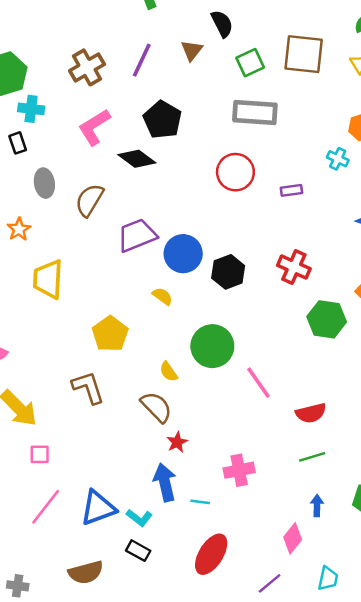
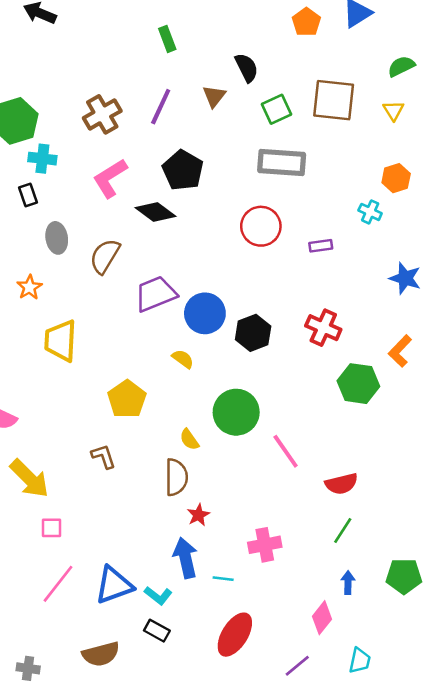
brown L-shape: (88, 387) -> (104, 456), size x0.7
brown semicircle: (156, 407) -> (176, 477), turned 44
green line: (312, 457) -> (343, 531), turned -40

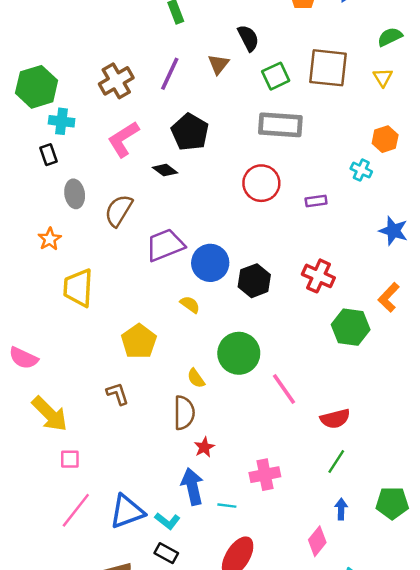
black diamond: (156, 212) -> (165, 170), size x0.7

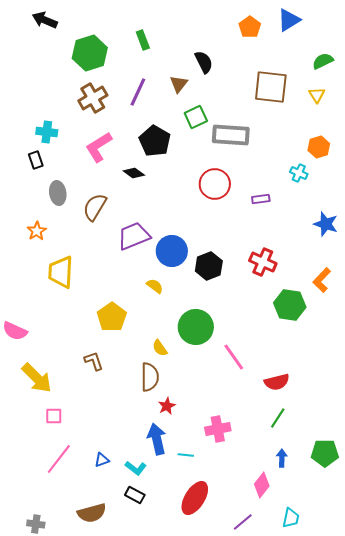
green square: (276, 76) -> (196, 117), moved
green hexagon: (37, 87) -> (90, 53), moved
blue triangle: (127, 511) -> (102, 460), size x0.5

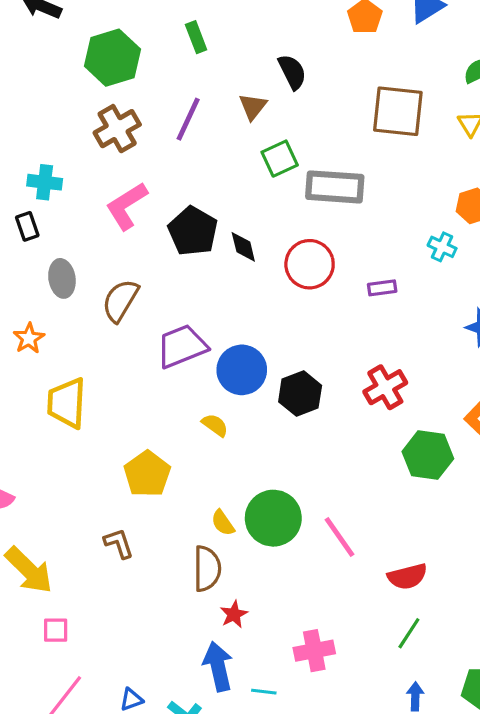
black pentagon: (155, 141) -> (193, 231), moved
black diamond: (134, 173) -> (243, 247), moved, turned 40
red cross: (263, 262) -> (385, 387), turned 36
green circle: (196, 327) -> (273, 518), moved

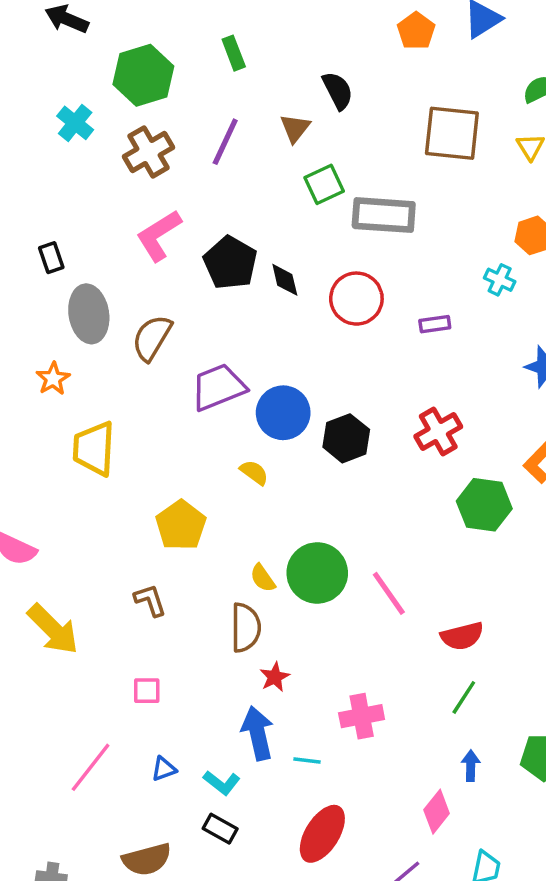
cyan cross: (45, 182) -> (75, 123), moved, turned 32
gray ellipse: (62, 278) -> (89, 314), size x1.4
pink square: (56, 630) -> (147, 691), moved

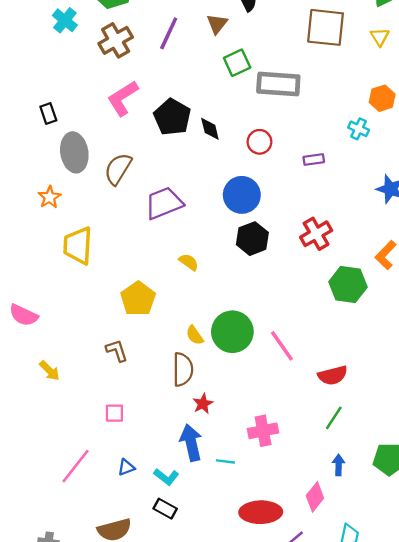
red circle: (356, 299) -> (259, 142), size x0.7
blue circle: (283, 413) -> (242, 195), moved
yellow arrow: (53, 629) -> (50, 371), size x0.6
red ellipse: (322, 834) -> (261, 512), moved, turned 57

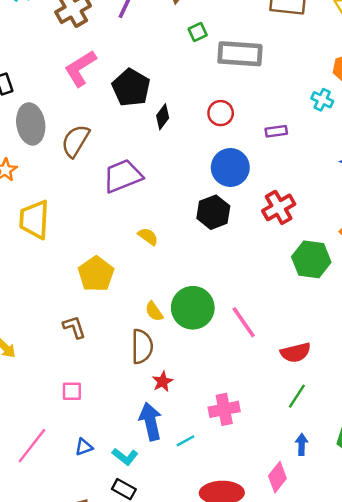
green square: (237, 63) -> (198, 32), size x0.7
black diamond: (210, 129) -> (163, 117), moved, turned 50
blue circle: (242, 195) -> (230, 167), moved
cyan line: (225, 461) -> (186, 441), turned -36

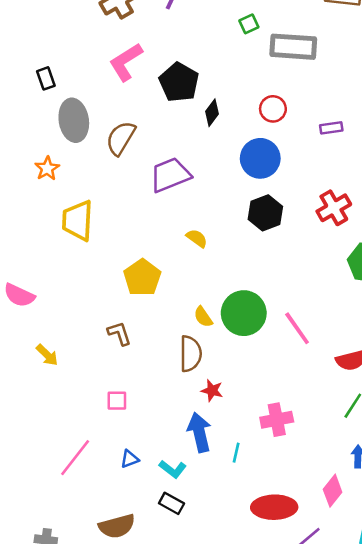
blue circle: (230, 167) -> (260, 158), moved
red star: (163, 382) -> (212, 390), turned -30
cyan line: (186, 441) -> (236, 453), turned -48

